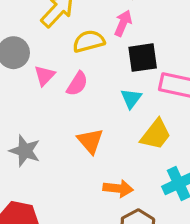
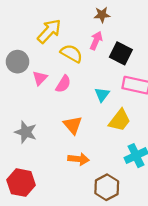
yellow semicircle: (89, 41) -> (71, 53), turned 45
black square: (143, 58) -> (121, 53), moved, turned 35
orange arrow: (118, 188) -> (79, 159), moved

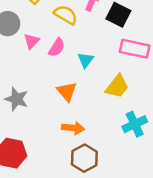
cyan triangle: (102, 95) -> (86, 60), moved
brown hexagon: (107, 187) -> (84, 158), moved

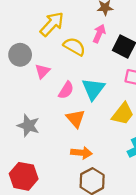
pink semicircle: (57, 47) -> (66, 90), moved
cyan triangle: (86, 60) -> (93, 89), size x1.5

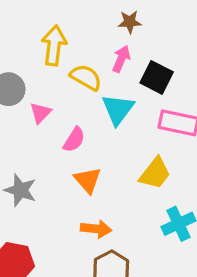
yellow arrow: (52, 24) -> (54, 45), turned -36
cyan triangle: (93, 89) -> (118, 109), moved

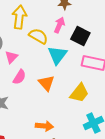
pink semicircle: (74, 140) -> (19, 77), moved
orange triangle: (88, 180) -> (46, 83), moved

